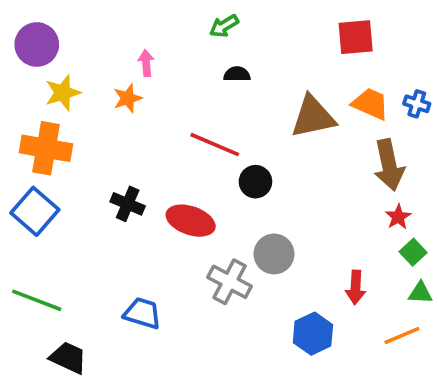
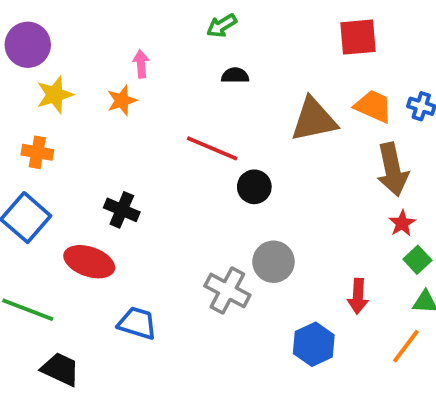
orange cross: (46, 148) -> (37, 152), size x0.6
red ellipse: (191, 221) -> (89, 262), moved
orange line: (402, 336) -> (406, 346), turned -30

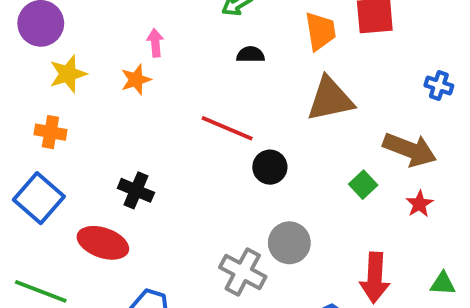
orange trapezoid: (373, 106) -> (320, 31), moved, turned 57
brown arrow: (393, 170) -> (410, 150), turned -57
green square: (417, 260) -> (363, 185), moved
red arrow: (358, 296) -> (375, 278), size x1.4

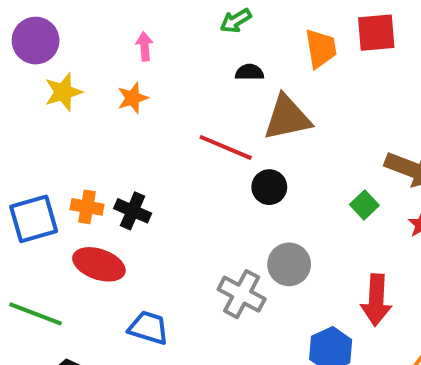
pink arrow: (155, 43) -> (144, 46), moved
brown triangle: (330, 99) -> (287, 118), moved
orange cross: (50, 132) -> (87, 207), moved
blue square: (39, 198) -> (34, 219), turned 33

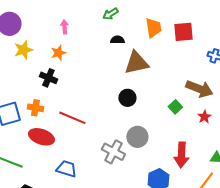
red square: (376, 33) -> (183, 32), moved
red line: (226, 147) -> (72, 118), moved
black cross: (133, 211) -> (48, 78), moved

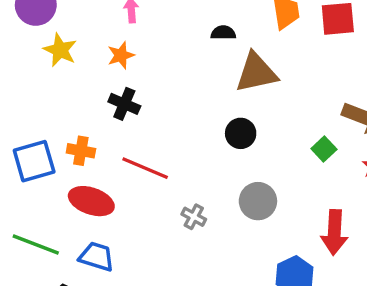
yellow star: (23, 50) -> (60, 50), turned -30
black cross: (48, 78) -> (124, 104), moved
gray cross: (113, 152) -> (194, 217), moved, size x0.6
blue trapezoid: (66, 169) -> (97, 257), moved

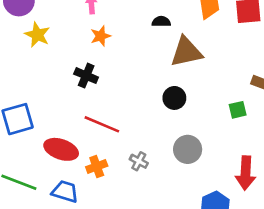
orange star: (121, 55) -> (101, 36), moved
green square: (324, 149) -> (238, 110), turned 30
orange cross: (81, 151) -> (97, 166), moved, turned -30

